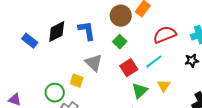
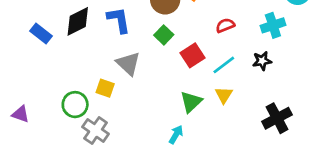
red semicircle: (165, 35) -> (225, 25), size x0.6
cyan line: (154, 62) -> (224, 65), moved
red square: (129, 68) -> (192, 55), moved

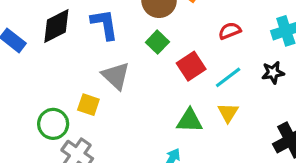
green triangle: (191, 102) -> (190, 121), turned 45

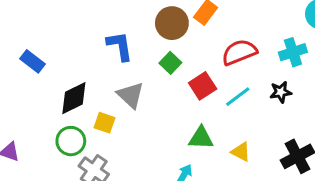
black diamond: (56, 26) -> (74, 98), moved
red semicircle: (230, 31) -> (239, 52), size x1.6
yellow triangle: (228, 113) -> (241, 152), moved, turned -35

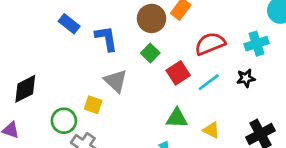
blue rectangle: (33, 61) -> (69, 24), moved
black diamond: (74, 98) -> (25, 89), moved

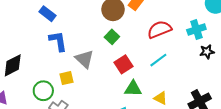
blue L-shape: (106, 38) -> (58, 41), moved
red square: (178, 73) -> (124, 64), moved
black star: (246, 78) -> (207, 52), moved
yellow square: (93, 105) -> (67, 78), turned -32

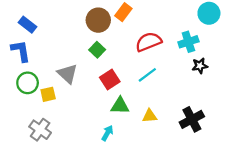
blue L-shape: (58, 41) -> (21, 51), moved
green circle: (43, 91) -> (28, 83), moved
yellow triangle: (161, 98) -> (150, 116), turned -32

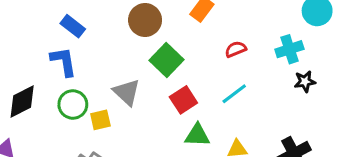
brown circle: (98, 20) -> (145, 20), moved
red semicircle: (148, 42) -> (236, 49), size x0.6
green square: (97, 50) -> (167, 60), size x1.5

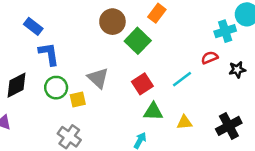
blue rectangle: (73, 26) -> (33, 26), moved
red semicircle: (236, 49) -> (210, 58), moved
cyan cross: (289, 49) -> (225, 31), moved
green square: (167, 60) -> (138, 41), moved

